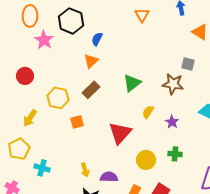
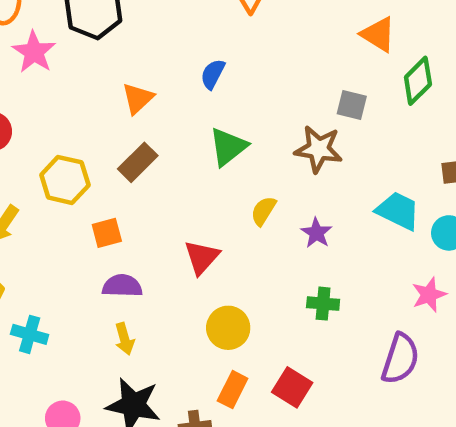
blue semicircle: (97, 39) -> (213, 74), moved
red triangle: (120, 133) -> (202, 257), size x0.7
yellow circle: (146, 160) -> (228, 328), moved
purple semicircle: (109, 177) -> (122, 286), moved

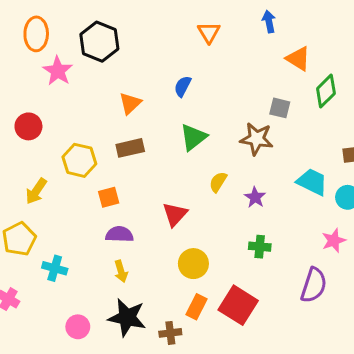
brown rectangle: (138, 162) -> (130, 148), turned 32
red square: (292, 387) -> (238, 305), size x1.4

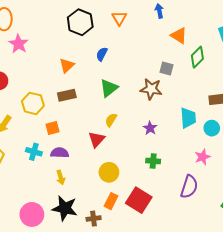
black hexagon: (99, 42) -> (80, 22), moved
yellow semicircle: (218, 182) -> (111, 120), moved
cyan trapezoid: (312, 182) -> (188, 118), turned 60
cyan cross: (55, 268) -> (34, 152), moved
pink circle: (78, 327) -> (32, 214), size x1.5

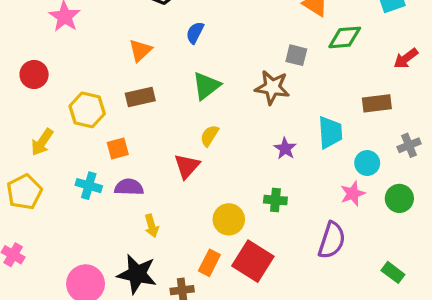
green diamond: (197, 57) -> (345, 37), turned 40
purple star: (150, 128) -> (285, 149), moved
cyan circle: (212, 128) -> (367, 163), moved
yellow circle: (109, 172) -> (229, 219), moved
yellow arrow: (61, 177) -> (152, 226), moved

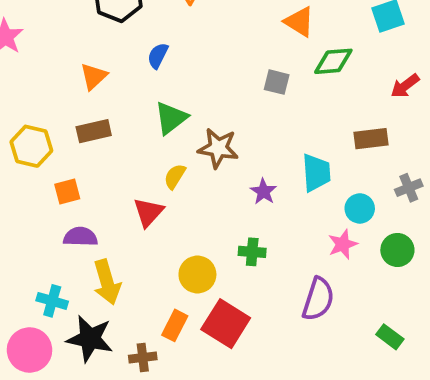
brown star: (272, 87) -> (218, 148), moved
cyan cross: (89, 186) -> (52, 301), moved
yellow arrow: (152, 226) -> (107, 282), size x1.6

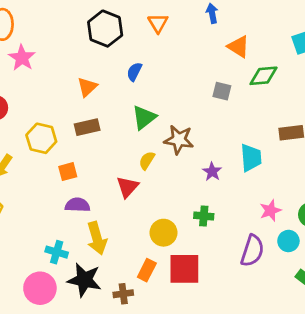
cyan circle: (360, 208) -> (288, 241), moved
red square: (226, 324) -> (184, 269), turned -32

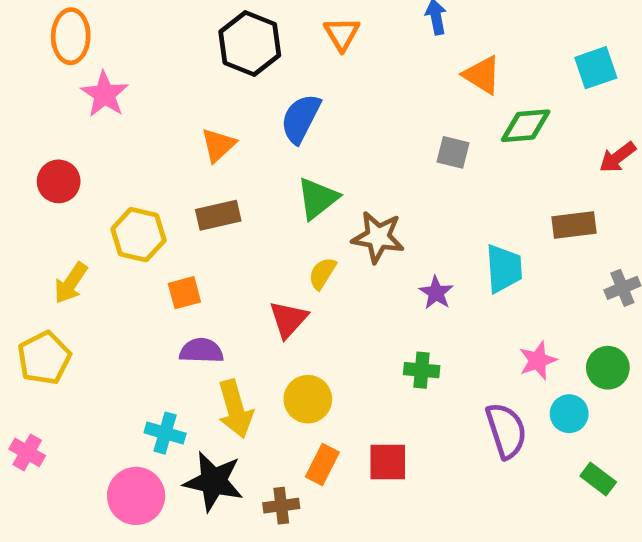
blue semicircle: (134, 72) -> (301, 118), size x1.5
yellow circle: (164, 233) -> (308, 399), moved
purple semicircle: (252, 251) -> (506, 431), turned -36
red square: (184, 269) -> (388, 462), size x0.7

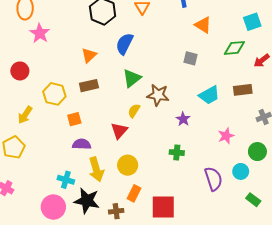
green diamond: (526, 126) -> (234, 48), moved
cyan trapezoid: (504, 269) -> (209, 95), moved, turned 65
pink star: (538, 360) -> (226, 136), moved
red square: (388, 462) -> (163, 207), moved, size x1.4

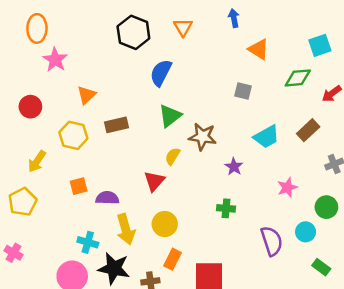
orange triangle: (89, 55) -> (86, 95), moved
brown rectangle: (243, 90) -> (308, 130), turned -36
orange square: (74, 119) -> (79, 186), moved

